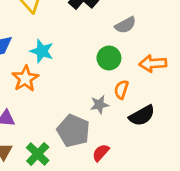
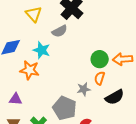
gray semicircle: (125, 25) -> (60, 31), moved
green circle: (109, 58) -> (100, 59), moved
orange star: (25, 79) -> (30, 70), turned -30

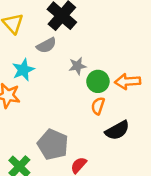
cyan star: (42, 50) -> (23, 70), turned 30
gray star: (84, 89) -> (77, 66), moved

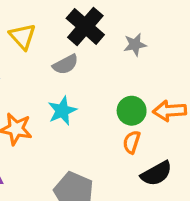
gray star: (77, 66) -> (135, 45), moved
cyan star: (23, 70) -> (62, 111), moved

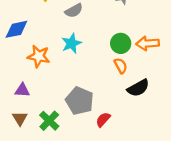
orange semicircle: (132, 142) -> (121, 66), turned 133

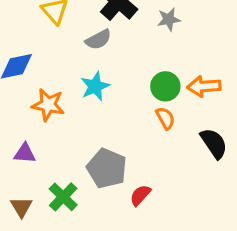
black semicircle: (138, 88) -> (214, 143), moved, turned -95
brown triangle: (20, 118) -> (21, 207), moved

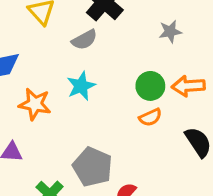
gray star: (169, 19) -> (170, 31), moved
orange semicircle: (165, 118) -> (150, 117), turned 95

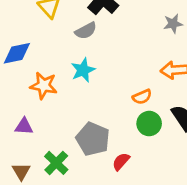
gray star: (170, 31) -> (173, 24), moved
green circle: (150, 86) -> (149, 124), moved

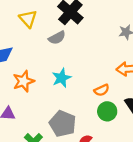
cyan star: (83, 70) -> (61, 78), moved
orange star: (44, 86) -> (24, 81), turned -30

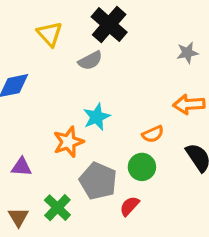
orange star: (24, 81) -> (68, 142), moved
green circle: (107, 111) -> (142, 167), moved

